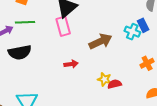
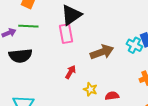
red arrow: (71, 64) -> (70, 72), turned -56
yellow star: (104, 79) -> (90, 89), moved

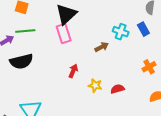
cyan cross: (134, 45) -> (121, 32), moved
brown arrow: (102, 52) -> (102, 47), size x0.6

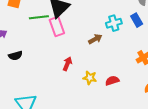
green line: (25, 31) -> (39, 17), moved
cyan cross: (121, 32) -> (114, 23), turned -35
black semicircle: (21, 61) -> (15, 56), size x0.6

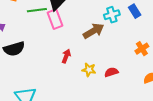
brown arrow: (95, 39) -> (94, 31), size x1.5
black semicircle: (15, 56) -> (14, 49), size x1.5

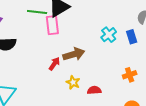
cyan cross: (112, 15) -> (109, 35), turned -35
brown arrow: (94, 31) -> (74, 54), moved

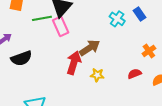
red arrow: (54, 64) -> (74, 63), size x1.6
red semicircle: (94, 90) -> (135, 74), moved

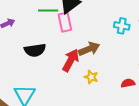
cyan cross: (117, 19) -> (122, 26), turned -35
black semicircle: (21, 58) -> (35, 50), moved

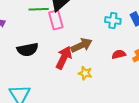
red semicircle: (128, 83) -> (119, 54), moved

